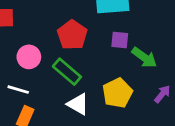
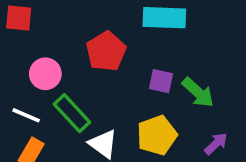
purple square: (120, 40) -> (161, 81), moved
green rectangle: (67, 72) -> (72, 113), moved

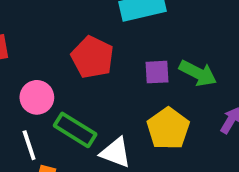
white line: (26, 115) -> (29, 145), turned 64

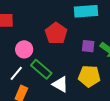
yellow pentagon: (168, 128) -> (89, 76), turned 30
white line: (29, 145) -> (16, 73), turned 49

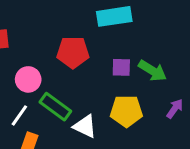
red pentagon: (56, 33) -> (73, 52), turned -30

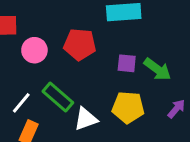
pink circle: (28, 79) -> (34, 50), moved
white triangle: (85, 126) -> (86, 119), turned -50

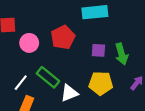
red pentagon: (80, 44) -> (63, 37), turned -30
green arrow: (157, 69) -> (122, 54), turned 40

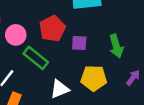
purple square: (98, 50) -> (79, 43), moved
green rectangle: (48, 77) -> (36, 58), moved

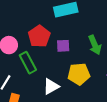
green rectangle: (36, 58) -> (28, 63), turned 30

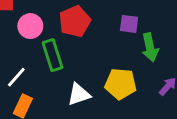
purple square: (63, 46) -> (129, 24), moved

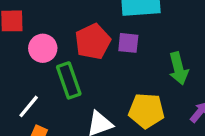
purple square: (129, 24) -> (128, 43), moved

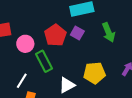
purple square: (128, 43) -> (77, 33), turned 32
green arrow: (178, 69) -> (109, 32), moved

